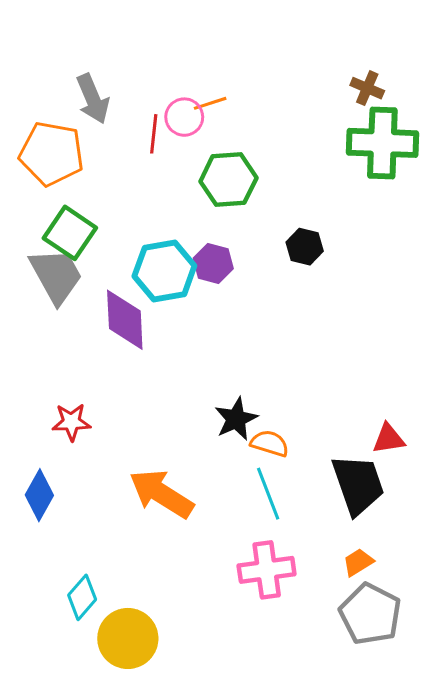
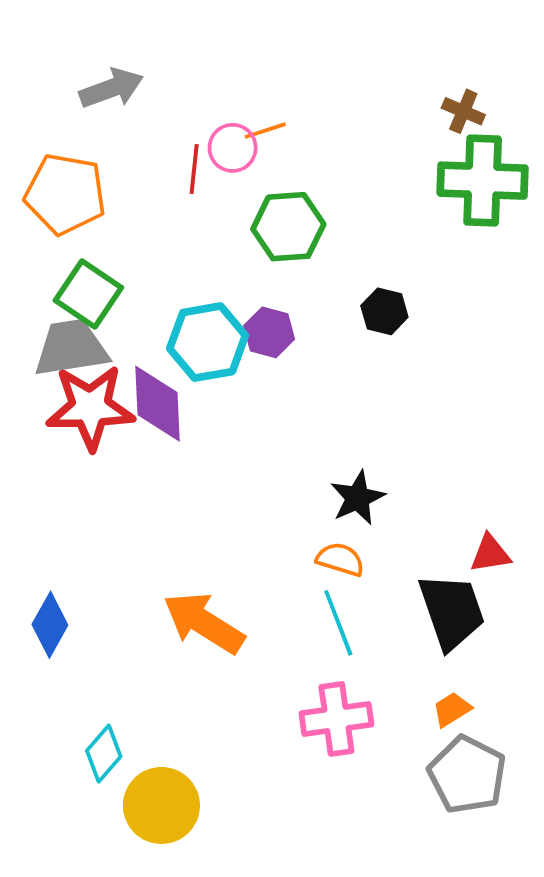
gray arrow: (93, 99) -> (111, 88), moved, turned -87
gray trapezoid: (56, 276) -> (71, 348), turned -70
black star: (236, 419) -> (358, 498), moved
red star: (71, 422) -> (90, 407), moved, size x1.8

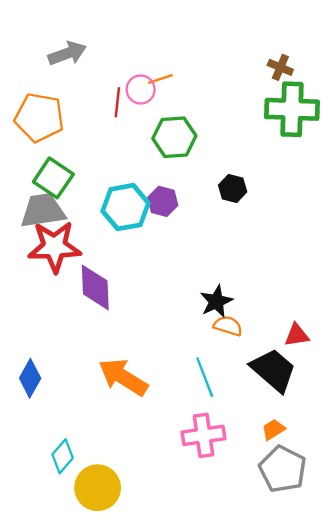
purple diamond: (158, 404) -> (95, 287), moved
orange semicircle: (340, 559) -> (228, 326), moved
black trapezoid: (452, 611) -> (273, 370), turned -30

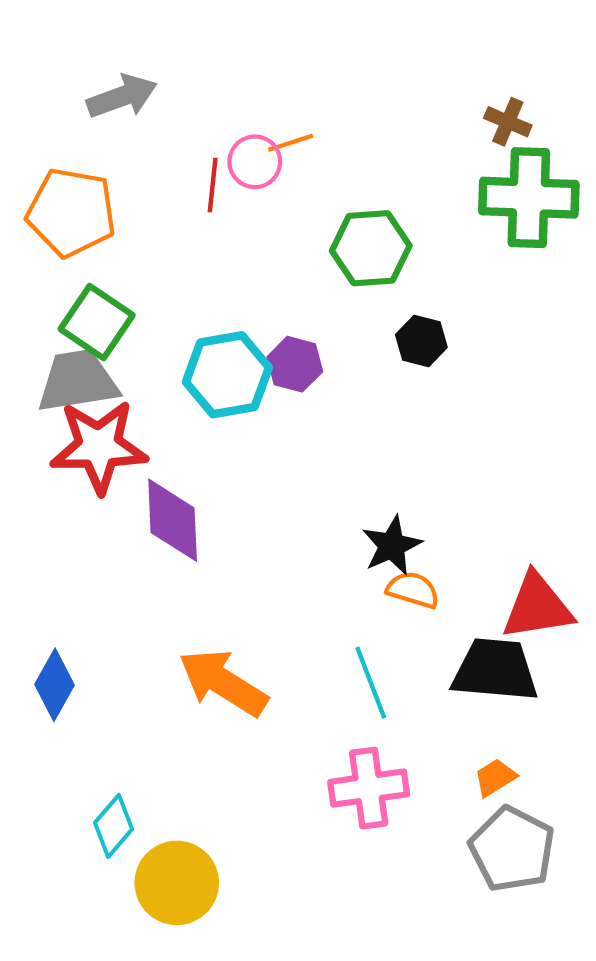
green hexagon: (174, 137) -> (371, 248), moved
red triangle: (297, 335) -> (537, 607), size x1.6
black trapezoid: (273, 370) -> (495, 670), turned -36

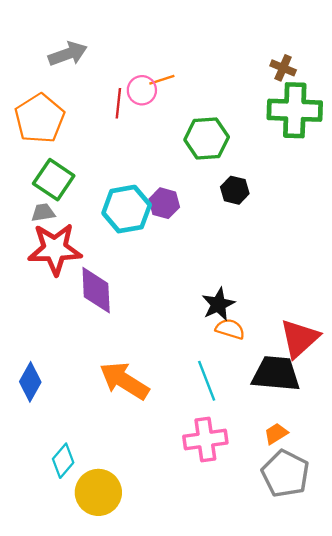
orange pentagon: (71, 212) -> (40, 118), turned 30
gray trapezoid: (78, 381) -> (43, 213), size x0.5
red triangle: (537, 607) -> (299, 338), turned -33

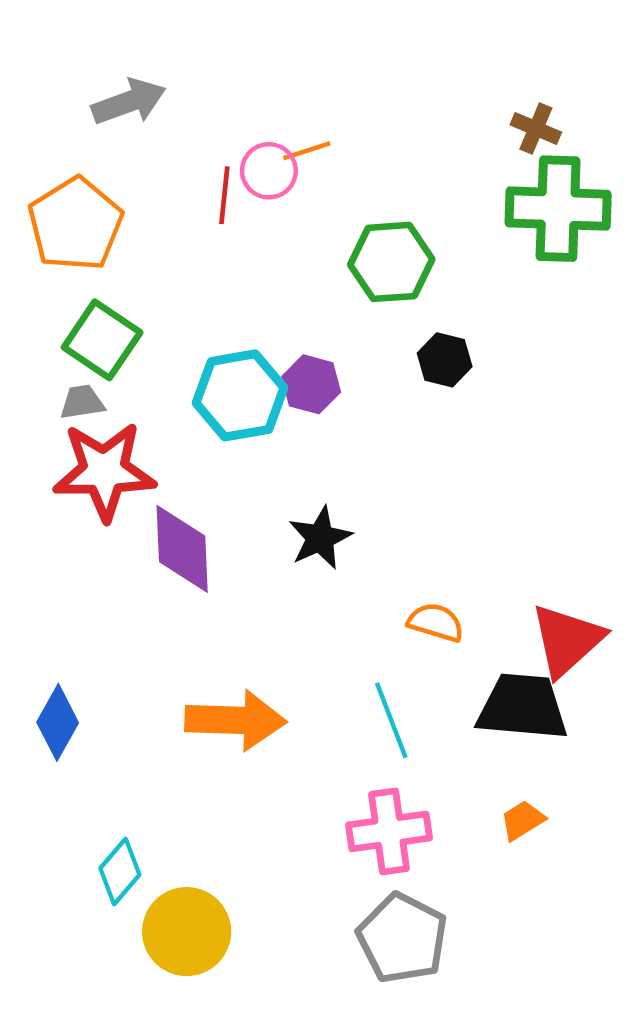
black star: (218, 304) -> (320, 538), moved
orange arrow: (124, 381) -> (236, 720), turned 150
gray pentagon: (285, 474) -> (402, 938), moved

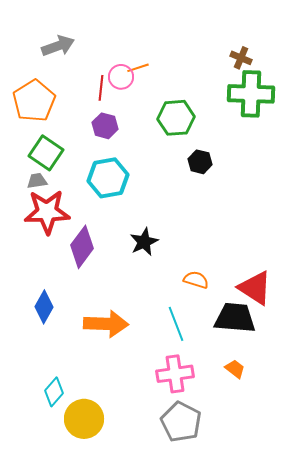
purple hexagon: (311, 384) -> (105, 126), moved
purple diamond: (182, 549) -> (82, 247), turned 39
red triangle: (567, 640) -> (255, 288), turned -45
blue diamond: (58, 722) -> (44, 307), moved
orange trapezoid: (522, 820) -> (235, 369), turned 70

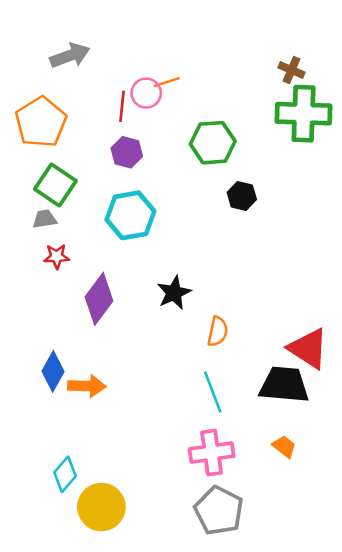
red star: (47, 212) -> (57, 256), size x0.5
orange semicircle: (196, 280) -> (218, 331), moved, turned 85
orange arrow: (106, 324) -> (87, 386), moved, size x0.7

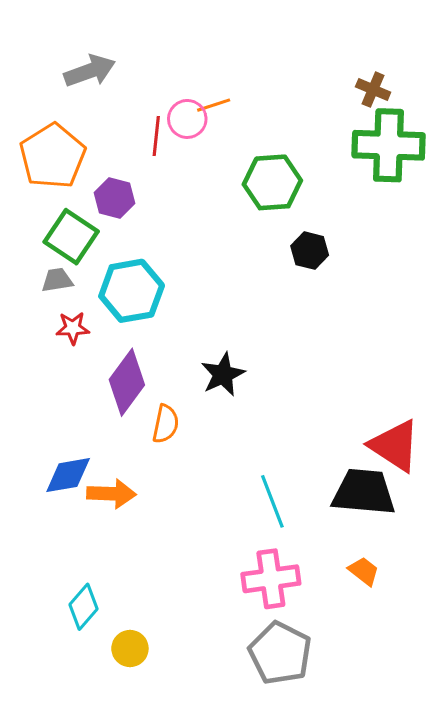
purple hexagon: (127, 152) -> (114, 198), moved
cyan hexagon: (130, 215) -> (132, 291), moved
orange semicircle: (218, 331) -> (166, 424), moved
blue diamond: (53, 371) -> (68, 475), turned 51
yellow circle: (101, 507) -> (130, 648), size x0.6

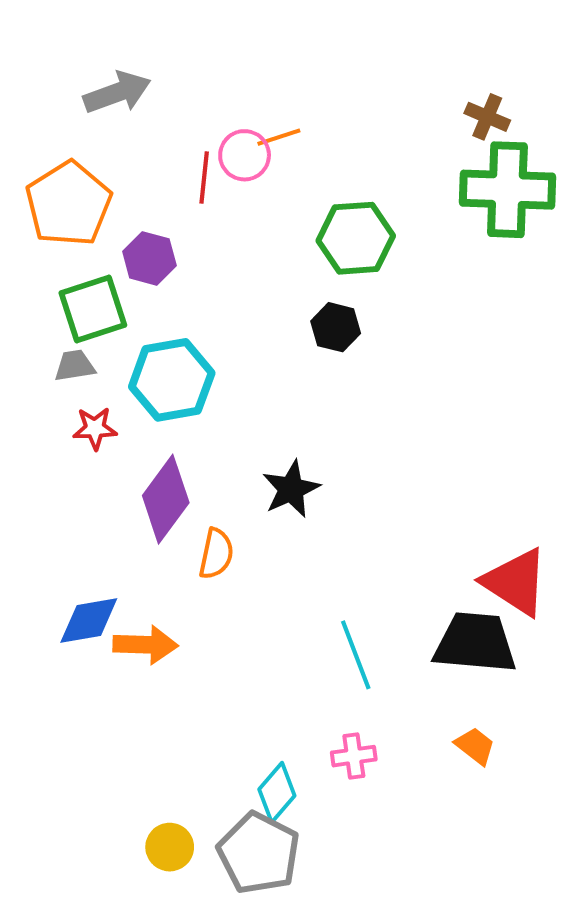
green square: (71, 237) -> (93, 309), turned 38
black hexagon: (310, 251) -> (336, 327), moved
pink cross: (271, 579) -> (354, 756), size x0.6
cyan diamond: (84, 607) -> (277, 792), moved
gray pentagon: (280, 653) -> (259, 853), moved

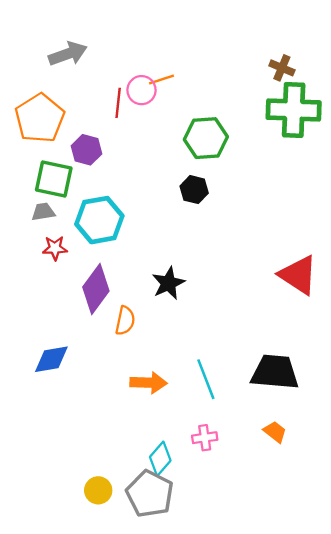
green square: (93, 309) -> (54, 179), turned 30
red triangle: (516, 582) -> (298, 275), moved
orange arrow: (145, 645) -> (149, 383), moved

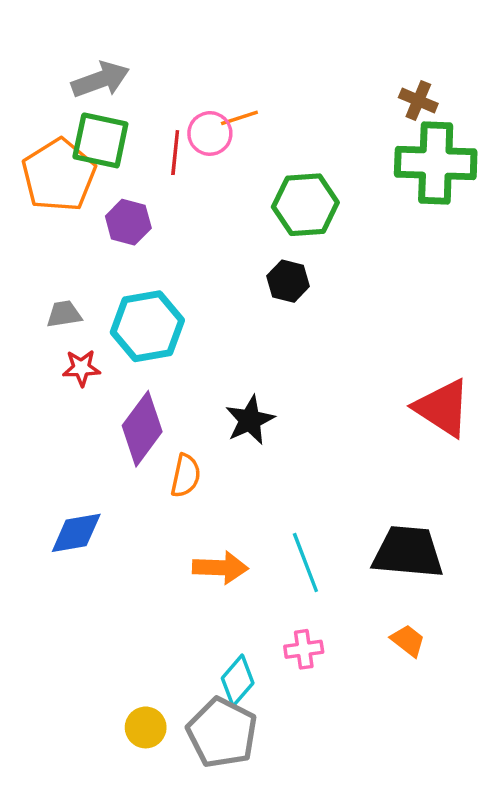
green square: (54, 179) -> (100, 140), moved

